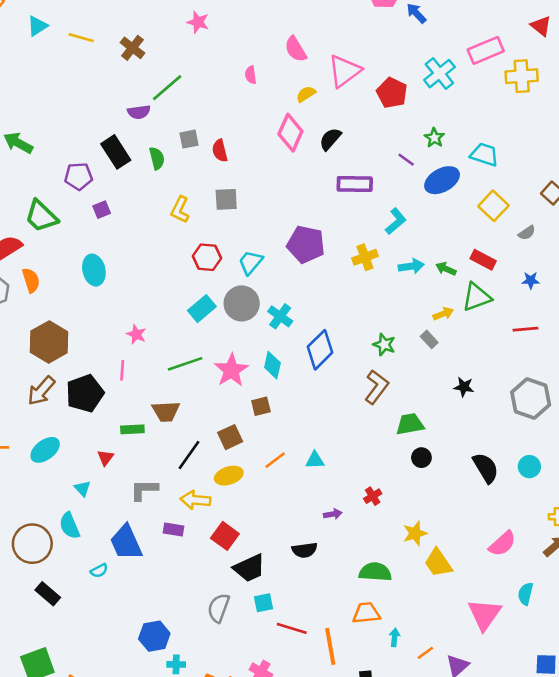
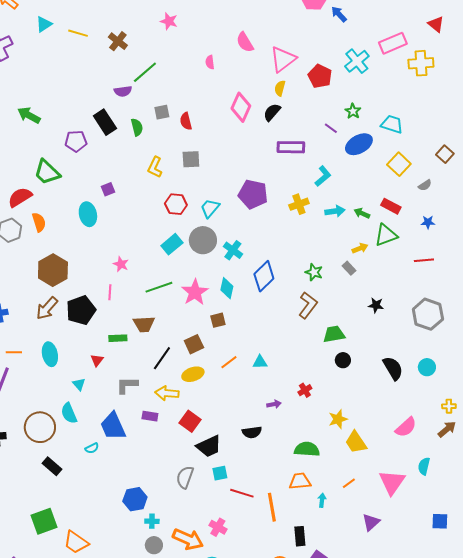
yellow semicircle: (306, 94) -> (280, 88), moved, turned -42
purple square: (102, 210) -> (108, 189), moved
cyan ellipse: (45, 450) -> (50, 354), turned -65
orange line: (425, 653) -> (349, 483), moved

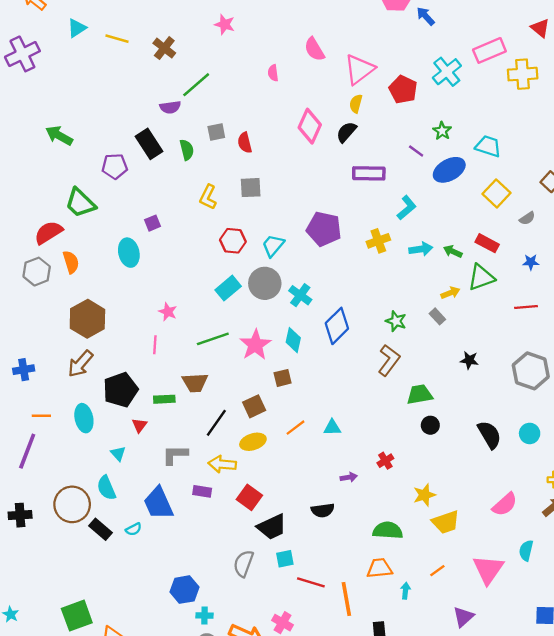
black pentagon: (81, 310) -> (121, 390), moved
yellow trapezoid: (356, 442) -> (446, 522), turned -75
black rectangle: (52, 466) -> (100, 529), moved

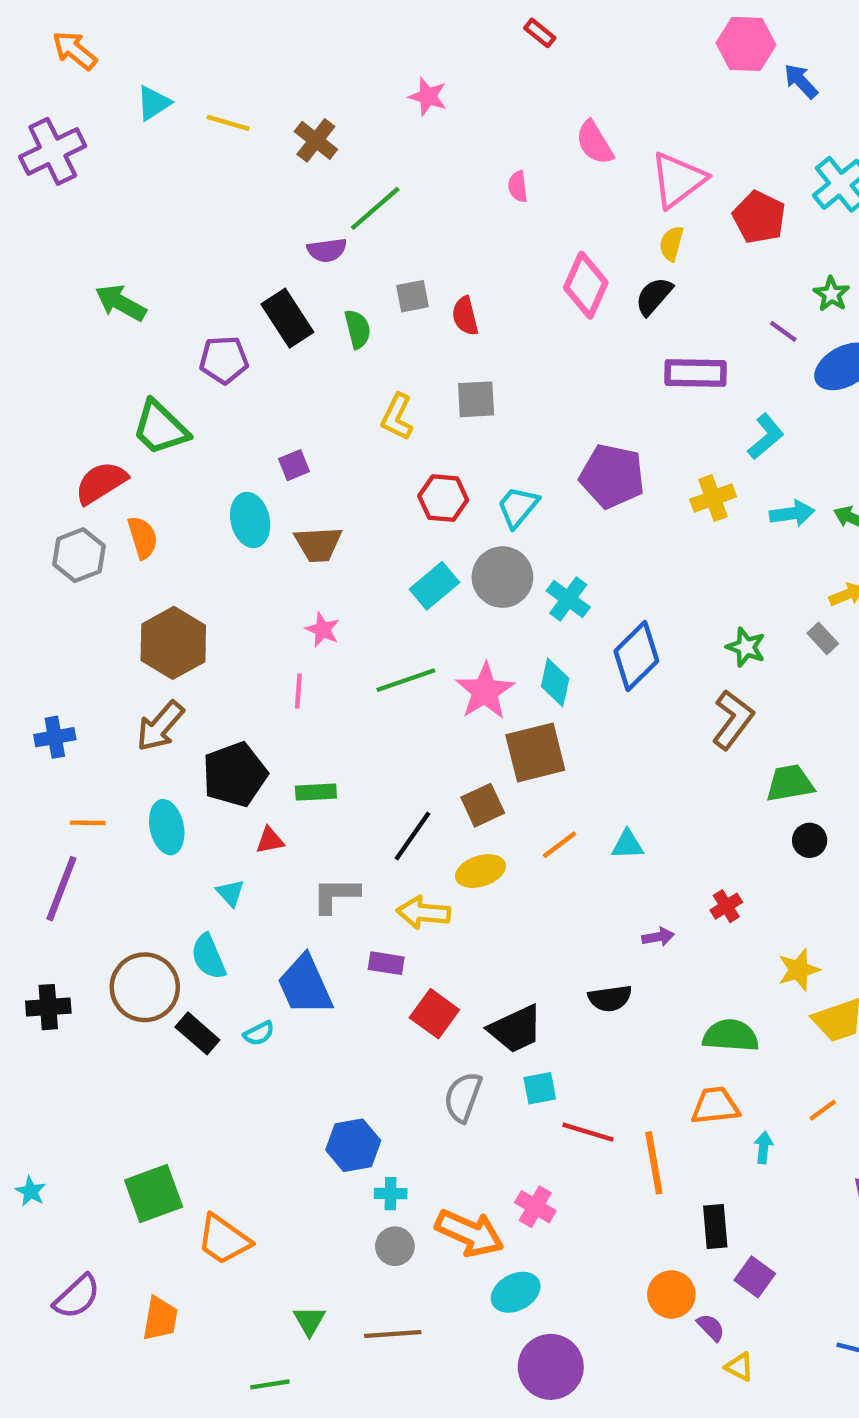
brown square: (283, 378) -> (535, 753), size x1.8
brown trapezoid: (195, 383) -> (318, 544), moved
red triangle: (139, 425) -> (270, 840), turned 42
red square: (249, 497) -> (434, 1014), moved

